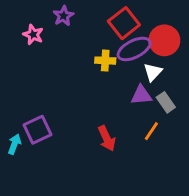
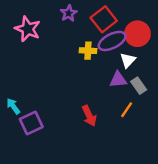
purple star: (63, 16) -> (69, 13), moved
pink star: (33, 35) -> (28, 29), size x1.5
purple square: (37, 130) -> (31, 123), moved
cyan arrow: (14, 144) -> (13, 106), moved, turned -56

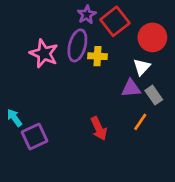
purple star: (69, 13) -> (87, 15), moved
pink star: (28, 29) -> (44, 53), moved
purple ellipse: (112, 41) -> (77, 45), moved, turned -48

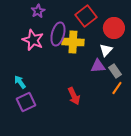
purple star: (87, 15) -> (38, 11), moved
yellow cross: (97, 56) -> (73, 42), size x1.5
cyan arrow: (14, 118) -> (20, 82), moved
orange line: (140, 122) -> (117, 88), moved

